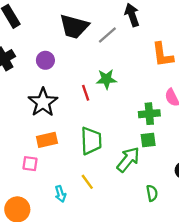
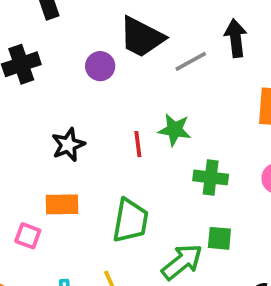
purple circle: (45, 60) -> (100, 66), moved
black star: (43, 102) -> (68, 145), size x0.7
green cross: (149, 114) -> (211, 177), moved

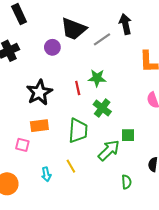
black star: (68, 145) -> (39, 92), size x1.4
green cross: (211, 177) -> (102, 108), moved, turned 36

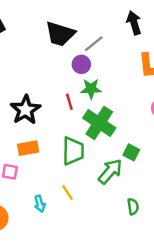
black arrow: (125, 24) -> (134, 23), moved
purple circle: (52, 47) -> (81, 64), moved
green cross: (102, 108) -> (99, 123), size x1.5
green square: (128, 135) -> (131, 152), turned 32

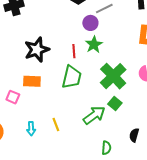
green star: (91, 89) -> (94, 45), turned 30
green cross: (99, 123) -> (113, 76), moved
green trapezoid: (73, 151) -> (72, 77), moved

